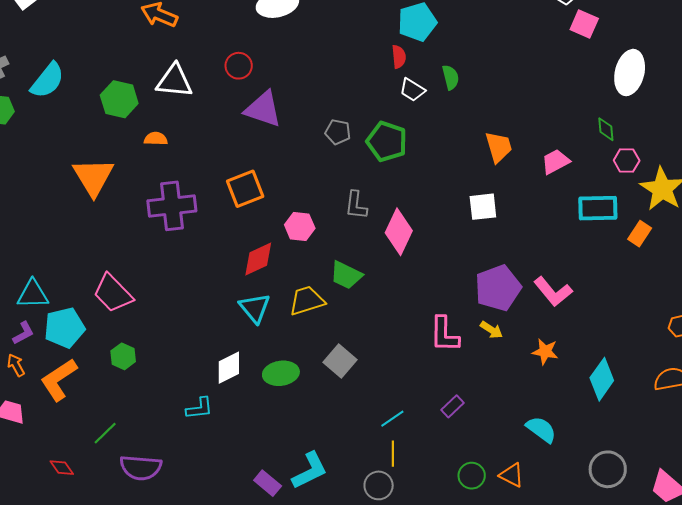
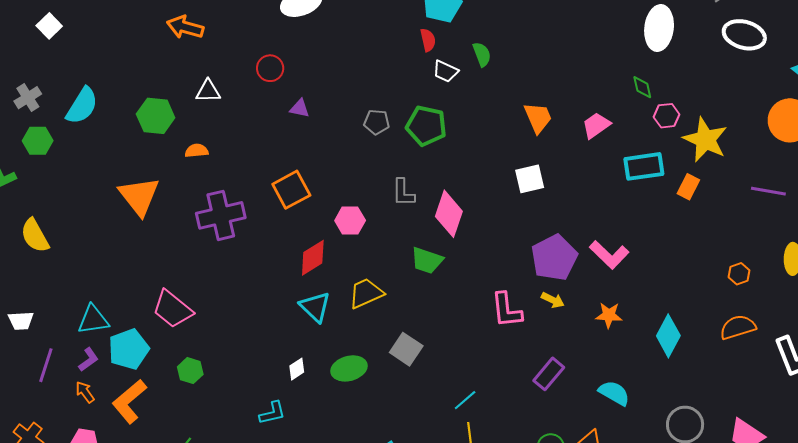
white triangle: (174, 81) -> (208, 91), size x0.7
purple triangle: (263, 109) -> (300, 108), size x0.5
green trapezoid: (346, 275) -> (427, 260), moved
white diamond: (229, 368) -> (297, 369), size x0.7
purple rectangle: (452, 406) -> (549, 374), moved, size x1.4

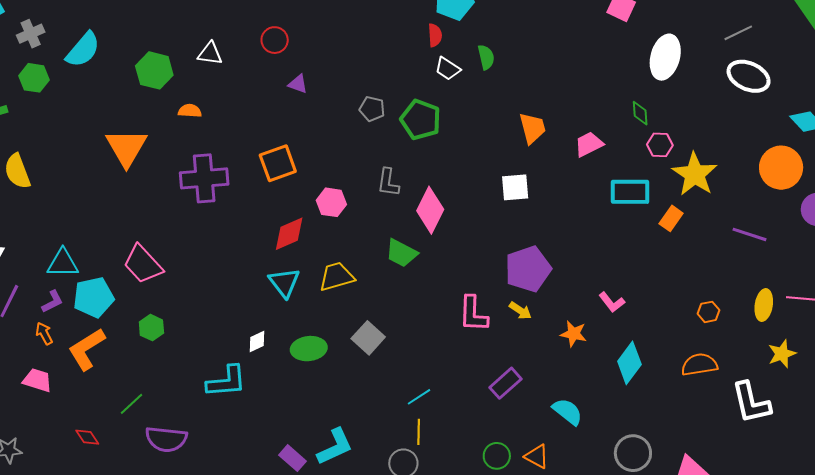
pink L-shape: (609, 255) -> (612, 302), moved, size x0.7
cyan L-shape: (272, 413) -> (226, 381), size x1.5

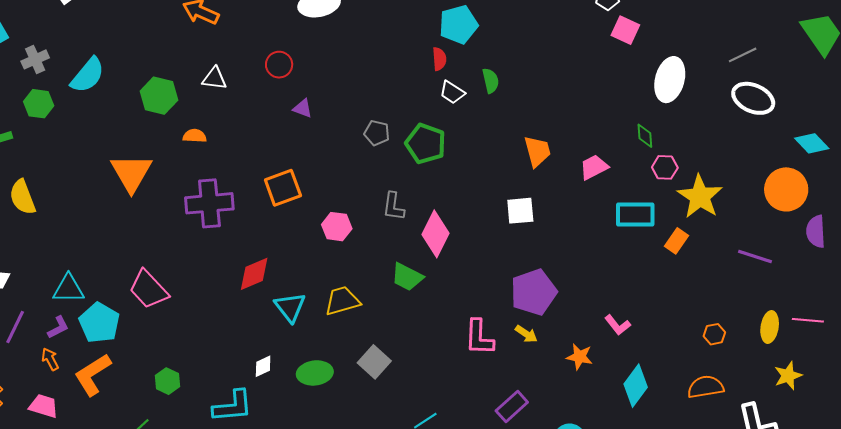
red diamond: (289, 234) -> (254, 274), moved
cyan pentagon: (94, 297) -> (99, 323), turned -30
green hexagon: (151, 328) -> (167, 381), moved

